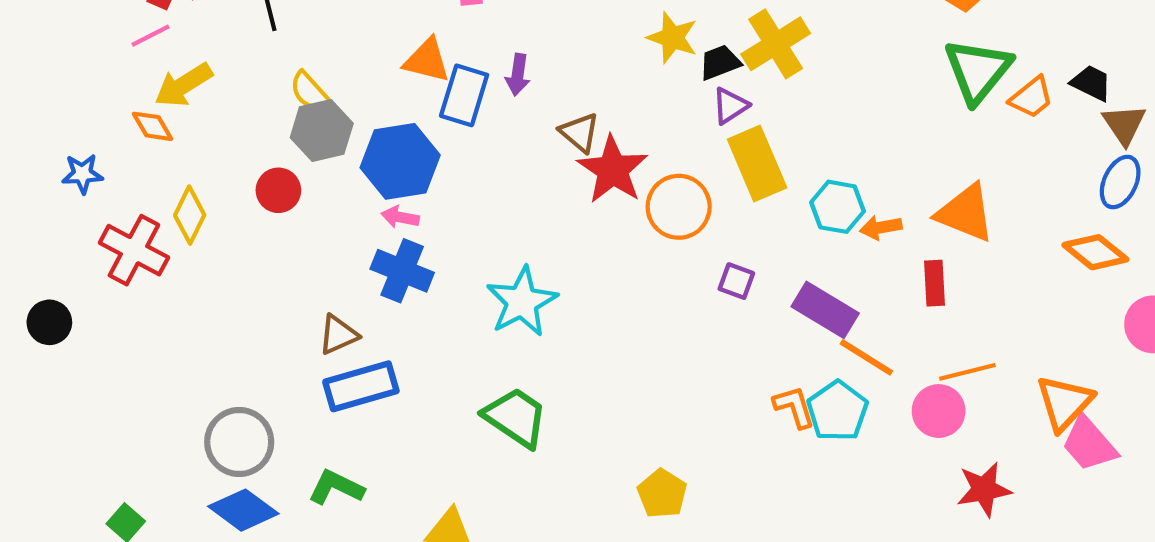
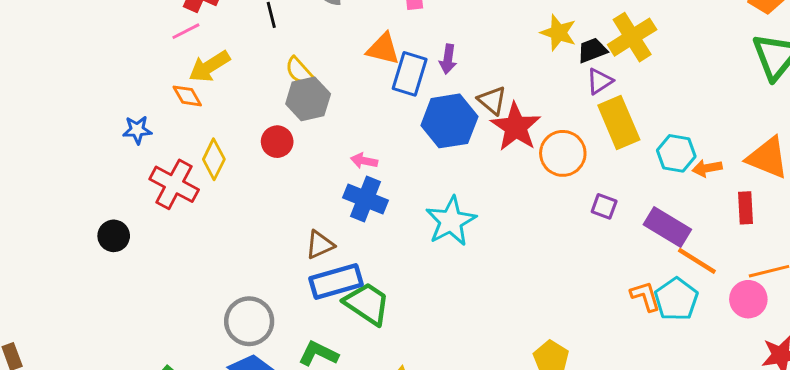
blue hexagon: (400, 161) -> (449, 121), moved
green trapezoid: (516, 417) -> (367, 304), moved

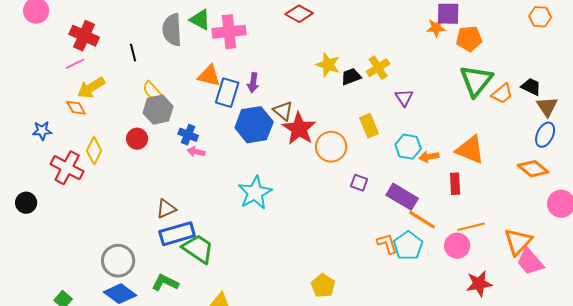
yellow cross: (632, 37) -> (378, 68), size x0.7
purple triangle: (600, 81) -> (404, 98), moved, turned -30
yellow rectangle: (619, 122) -> (369, 126), size x0.7
blue cross: (365, 199) -> (188, 135), moved, size x0.7

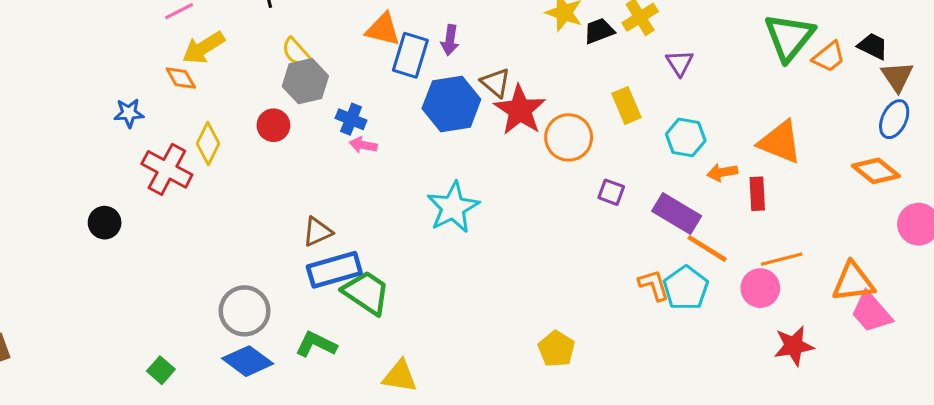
orange arrow: (429, 157) -> (722, 172), moved
orange triangle: (518, 242) -> (853, 282), turned 40

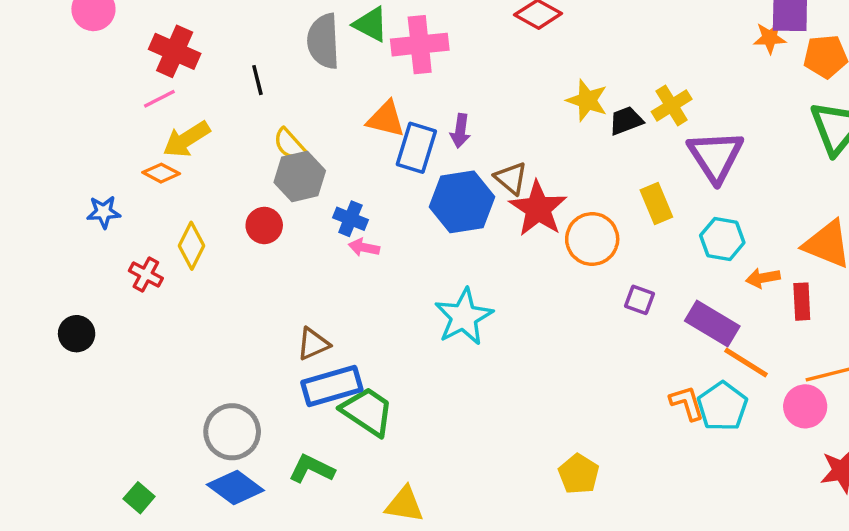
purple triangle: (680, 63) -> (716, 156), size x1.8
orange diamond: (181, 78) -> (161, 173), turned -32
red cross: (167, 169) -> (146, 275), size x0.6

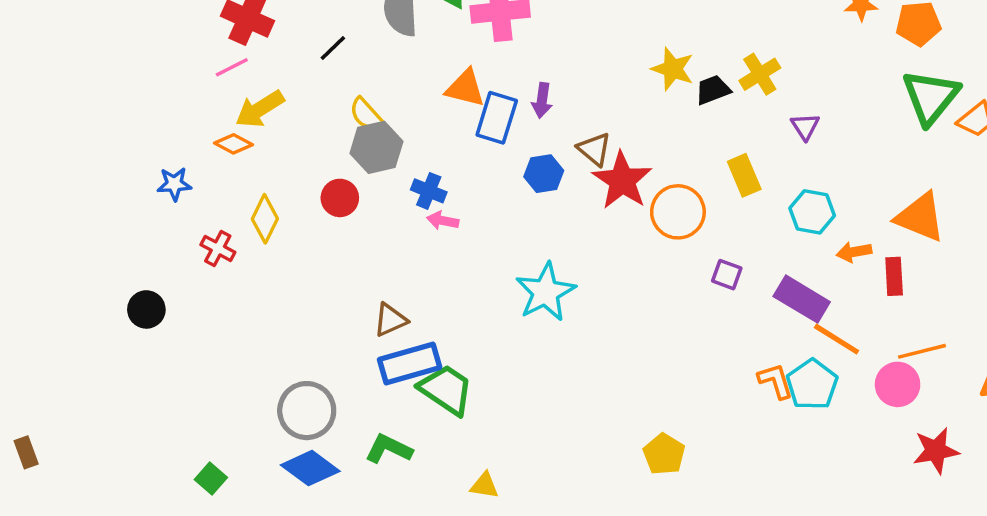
black line: (257, 80) -> (333, 48), turned 60
purple triangle: (716, 156) -> (805, 126), size x0.5
blue hexagon: (462, 202) -> (544, 174), size x0.6
yellow triangle: (405, 504) -> (484, 485), size x0.7

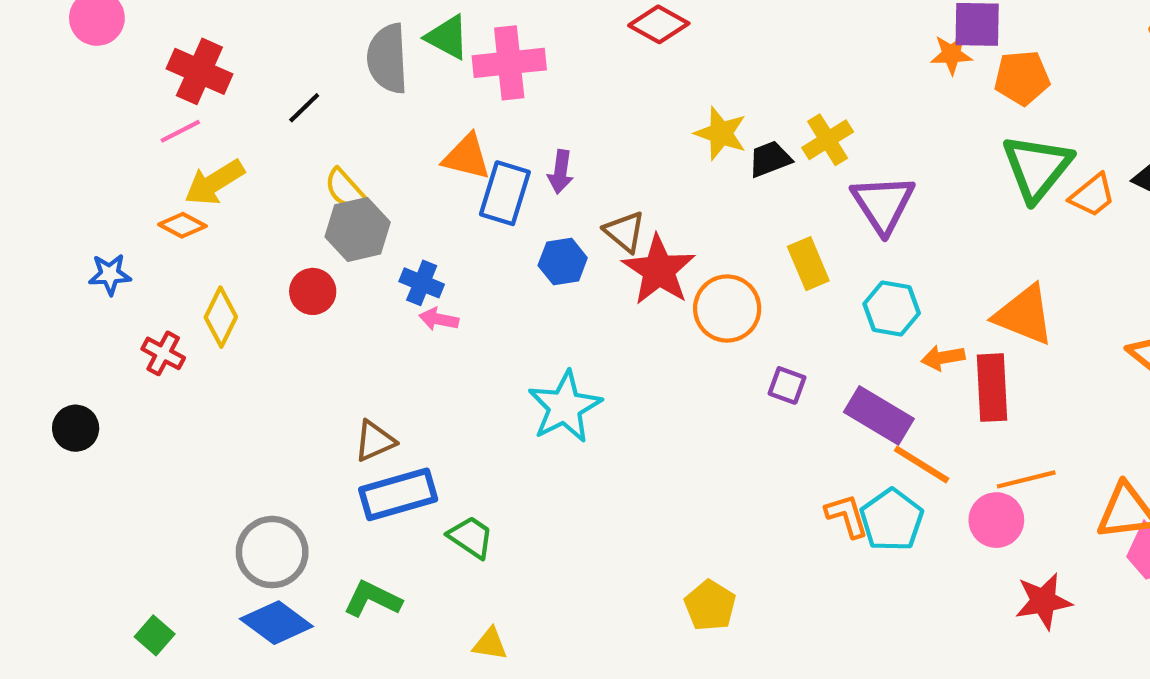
purple triangle: (805, 126) -> (883, 204), size x1.8
red rectangle: (894, 276) -> (992, 388), size x1.4
green trapezoid: (446, 390) -> (471, 537), moved, size x0.7

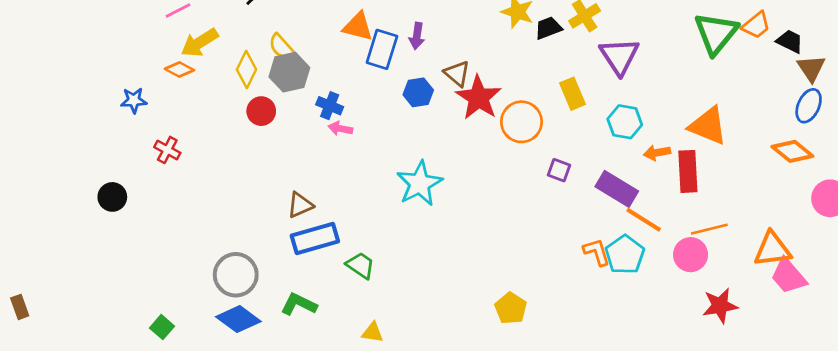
orange trapezoid: (1092, 195) -> (756, 25), moved
yellow diamond: (221, 317) -> (246, 70), moved

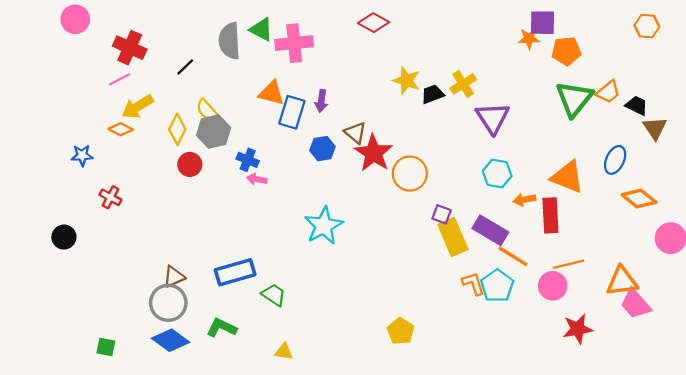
yellow rectangle: (572, 94) -> (453, 237), moved, size x1.4
blue ellipse: (809, 106) -> (615, 160), moved
brown triangle: (300, 205) -> (174, 277), moved
green square: (162, 327) -> (106, 347), turned -30

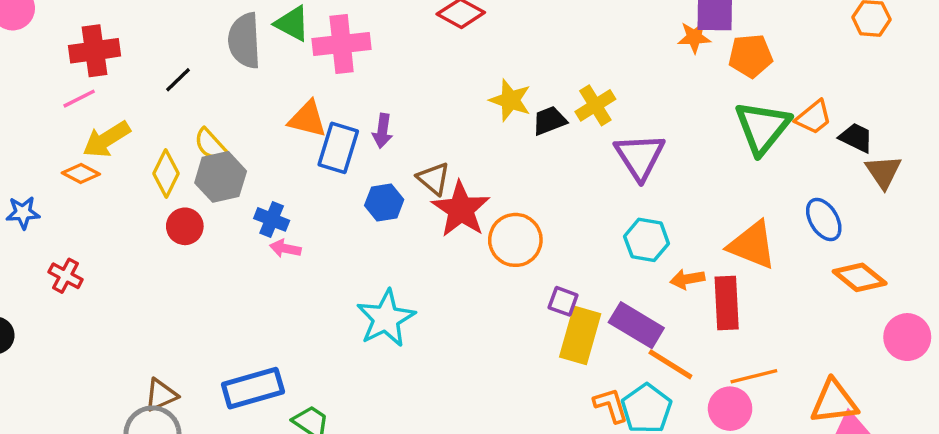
red cross: (130, 48) -> (94, 51), turned -32
blue ellipse: (615, 160) -> (824, 219), turned -56
yellow rectangle: (453, 237) -> (580, 335), turned 39

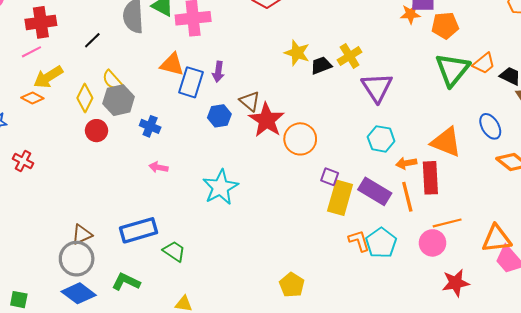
pink arrow: (285, 248) -> (158, 167), moved
orange line: (670, 364) -> (407, 197), moved, turned 44

